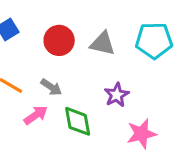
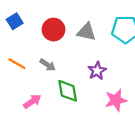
pink arrow: (36, 115) -> (32, 101), moved

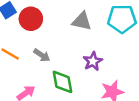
red circle: (53, 30) -> (31, 19), moved

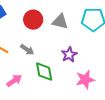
red circle: (31, 19) -> (33, 20), moved

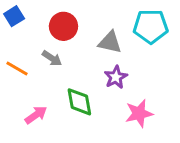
gray triangle: (60, 22) -> (110, 42), moved
gray arrow: (27, 50) -> (52, 58), moved

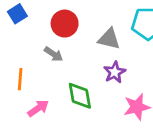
orange line: (17, 68) -> (20, 79), moved, turned 65

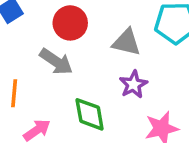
gray arrow: (53, 54) -> (56, 62), size x1.4

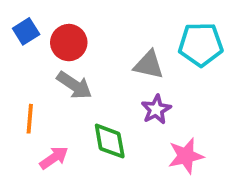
red circle: (70, 23) -> (69, 43), moved

